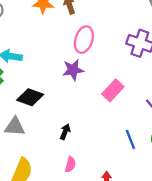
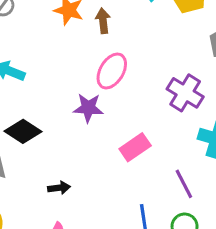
black arrow: (65, 132) -> (59, 188), turned 49

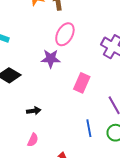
pink rectangle: (135, 147) -> (82, 83), turned -30

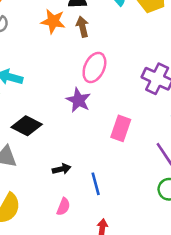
purple star: (51, 59) -> (78, 100), turned 30
blue line: (89, 128) -> (96, 184), moved

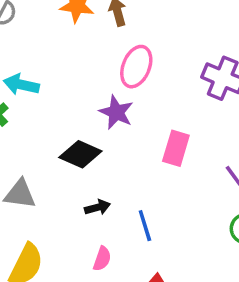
black diamond: (27, 126) -> (80, 154), moved

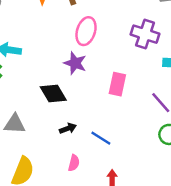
black diamond: (80, 154) -> (53, 94), turned 40
blue line: (145, 226) -> (101, 138), turned -36

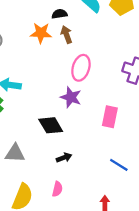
blue line: (101, 138) -> (119, 165), moved
pink semicircle: (74, 163) -> (57, 189), moved

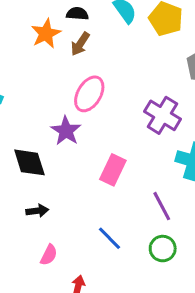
orange star: (41, 33) -> (46, 34), turned 30
brown arrow: (66, 34) -> (80, 44), turned -140
pink semicircle: (57, 189) -> (49, 255), moved

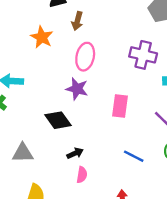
orange star: (46, 34) -> (42, 37), moved
brown arrow: (80, 44) -> (77, 21), moved
pink semicircle: (49, 255) -> (82, 175), moved

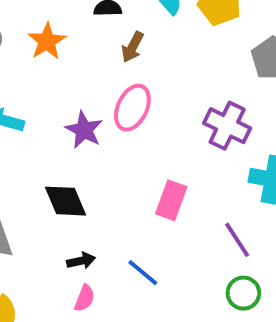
orange star: (42, 37) -> (47, 41), moved
purple star: (77, 89) -> (84, 130), moved
blue line: (134, 156) -> (143, 273), moved

